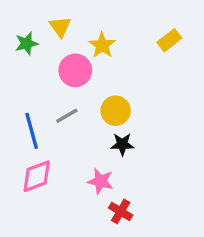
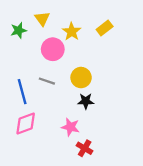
yellow rectangle: (169, 40) -> (105, 28), moved
gray line: (67, 116) -> (47, 81), turned 49

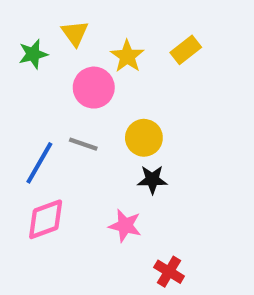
blue line: (22, 92) -> (39, 163), turned 45
red cross: (85, 148) -> (169, 272), moved

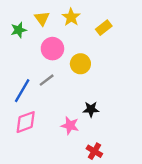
yellow star: (127, 56) -> (71, 17), moved
yellow circle: (144, 138) -> (80, 64), moved
gray line: (83, 144) -> (47, 80), turned -56
black star: (152, 180) -> (91, 109), moved

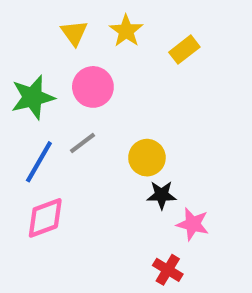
green star: (19, 30) -> (33, 97), moved, size x1.5
yellow circle: (80, 64) -> (147, 158), moved
pink star: (70, 126) -> (193, 224), moved

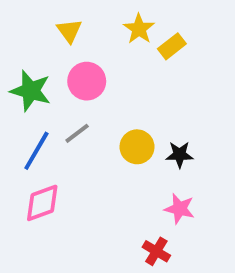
yellow star: (126, 31) -> (139, 29), moved
green star: (33, 97) -> (31, 91), turned 30
black star: (162, 195) -> (180, 155), moved

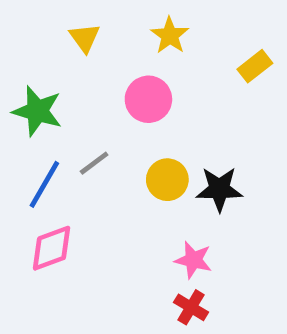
yellow rectangle: (172, 46) -> (255, 66), moved
pink circle: (87, 81) -> (148, 99), moved
black star: (180, 155) -> (219, 189), size x1.4
pink star: (180, 209) -> (193, 260), moved

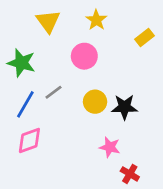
yellow triangle: (85, 38) -> (48, 21), size x1.4
red cross: (191, 307) -> (130, 174), moved

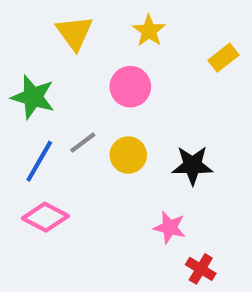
yellow circle: (95, 102) -> (128, 155), moved
pink diamond: (29, 140) -> (45, 217), turned 48

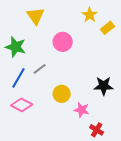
yellow star: (149, 31) -> (90, 15), moved
yellow circle: (128, 155) -> (62, 94), moved
black star: (192, 165) -> (104, 86), moved

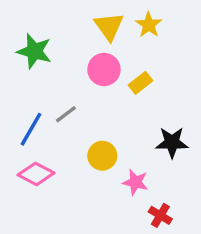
yellow triangle: (36, 16) -> (109, 26), moved
yellow rectangle: (108, 28) -> (140, 83), moved
green star: (16, 47) -> (34, 51), moved

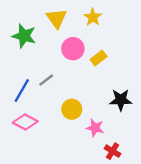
yellow star: (149, 25) -> (93, 17), moved
yellow triangle: (109, 26) -> (57, 18), moved

